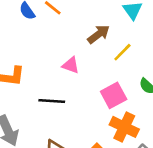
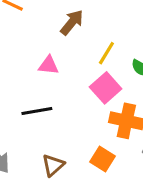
yellow line: (122, 52) -> (106, 53), moved

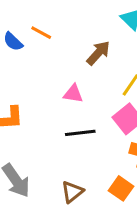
black line: (37, 111) -> (80, 133), moved

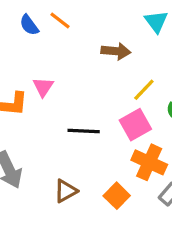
brown arrow: (98, 53) -> (116, 51), turned 44
pink triangle: (73, 94) -> (43, 87), moved, turned 45

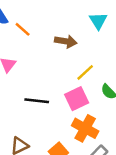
orange line: (60, 20) -> (23, 29), moved

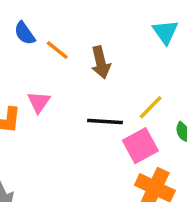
brown arrow: (66, 41) -> (101, 62), moved, turned 70
black line: (37, 101) -> (105, 122), moved

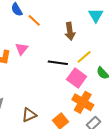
brown arrow: (101, 62) -> (70, 31), moved
pink square: (140, 146) -> (77, 78), turned -30

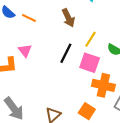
black line: (58, 63) -> (66, 53), turned -54

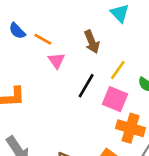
pink triangle: (25, 51) -> (56, 61), moved

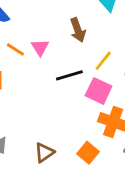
orange line: (43, 39) -> (15, 50), moved
black line: (86, 86) -> (69, 75), turned 40

